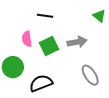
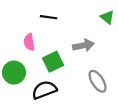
green square: (49, 46) -> (53, 62), moved

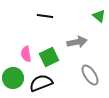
pink semicircle: (29, 42) -> (26, 54), moved
green circle: (14, 73) -> (13, 78), moved

